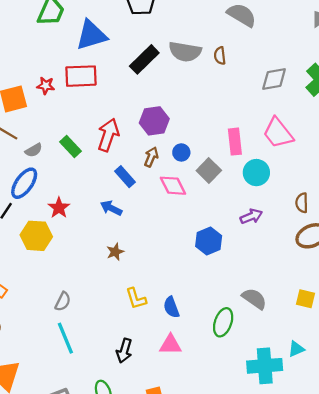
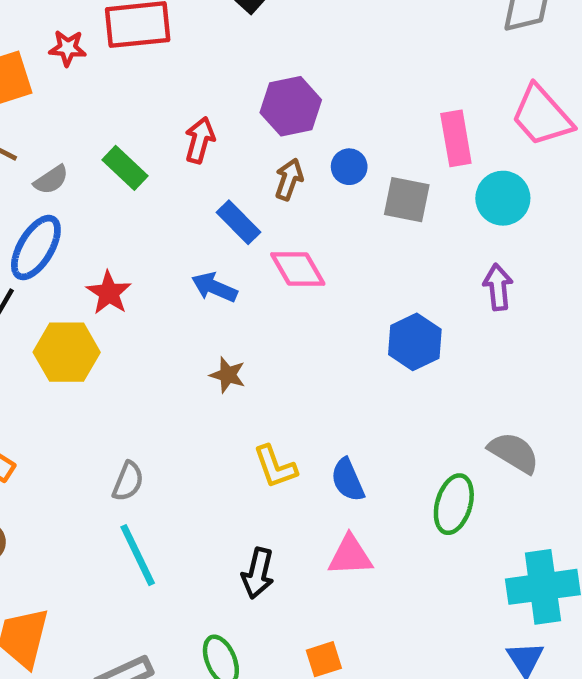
red arrow: (108, 135) -> (200, 140), size x0.7
gray square: (209, 170) -> (407, 200), turned -30
pink diamond: (173, 186) -> (298, 269), moved
purple arrow: (251, 216) -> (498, 287), turned -70
brown star: (115, 252) -> (228, 375), turned -30

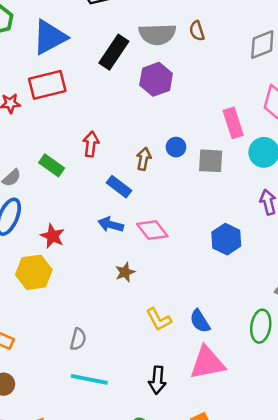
purple hexagon: (291, 106) -> (156, 79), moved
pink diamond: (298, 269) -> (152, 230), moved
brown star: (228, 375) -> (125, 272), turned -30
cyan line: (138, 555) -> (89, 379), turned -45
pink triangle: (350, 556) -> (207, 363), size x1.4

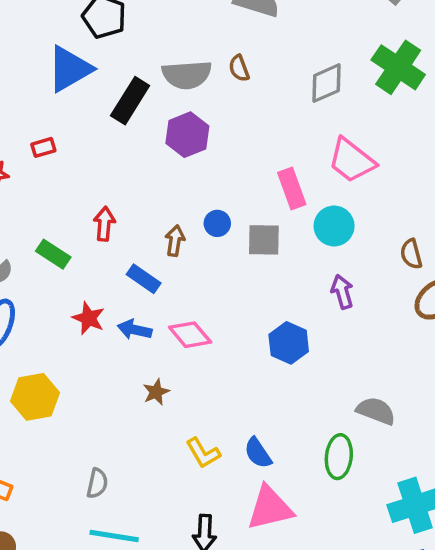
blue triangle: (50, 37) -> (70, 69), moved
red rectangle: (47, 85) -> (43, 147), size x0.5
red star: (53, 236) -> (89, 318), moved

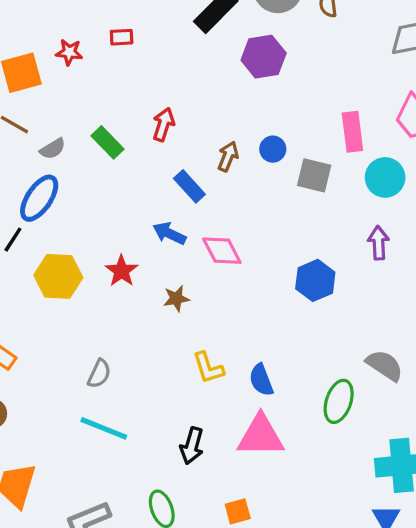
red star: (89, 318) -> (122, 271), moved

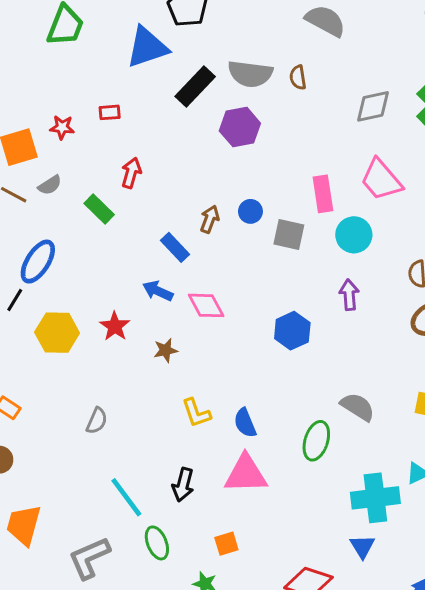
red arrow: (164, 124) -> (131, 173), moved
gray semicircle: (53, 149) -> (50, 185), moved
cyan line: (104, 428) -> (126, 497), moved, turned 33

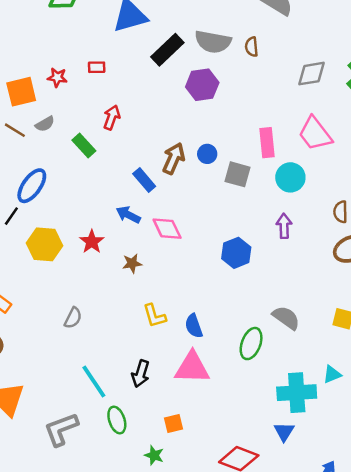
brown arrow: (210, 219) -> (174, 158), size x1.4

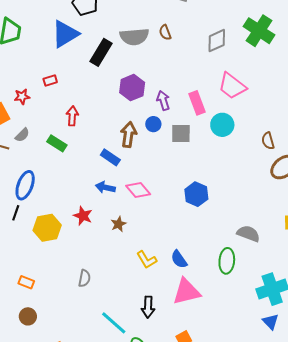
purple hexagon: (202, 85) -> (132, 88), moved
purple arrow: (284, 226) -> (163, 100), moved

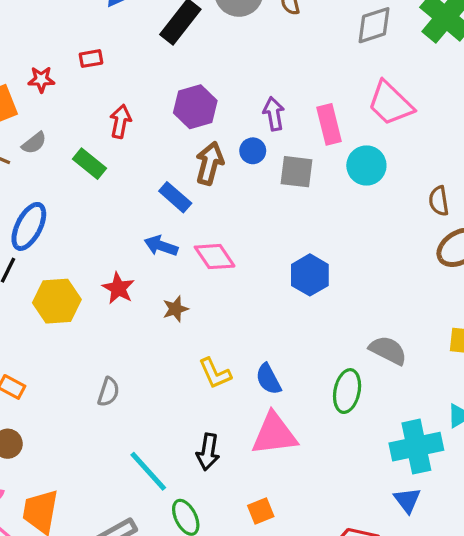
purple hexagon: (132, 88) -> (195, 107), moved

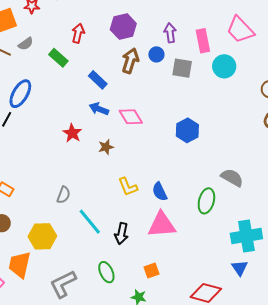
blue rectangle: (175, 197) -> (98, 80), moved
yellow hexagon: (57, 301) -> (42, 236), moved
cyan line: (148, 471) -> (90, 222), moved

